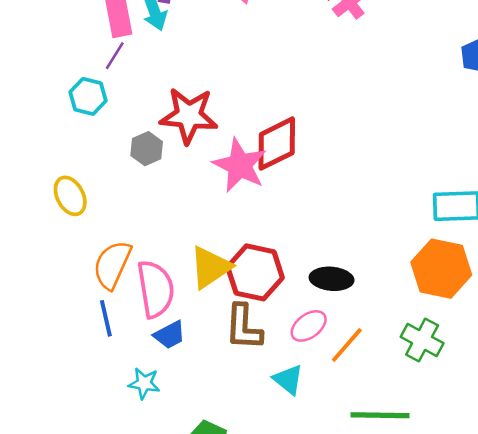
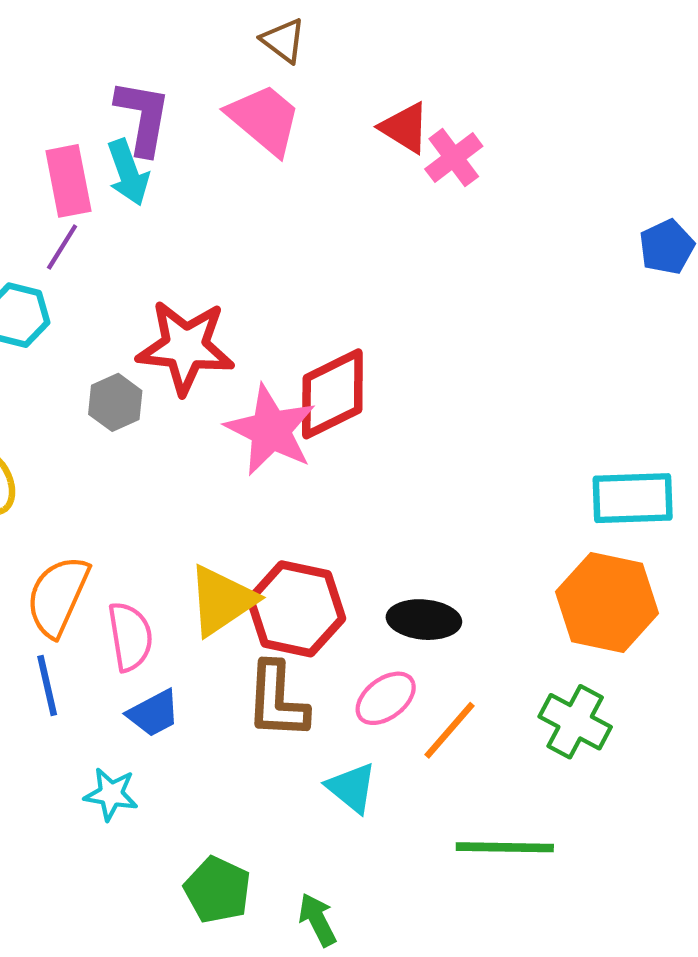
pink semicircle: (156, 289) -> (130, 637), size x0.7

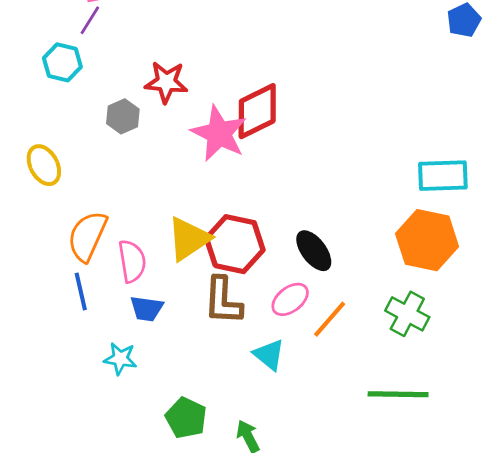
red star: (186, 347) -> (166, 82), size x0.7
black ellipse: (424, 620) -> (314, 251), turned 48
blue trapezoid: (154, 713) -> (147, 309), turned 36
green line: (505, 847) -> (398, 394), moved

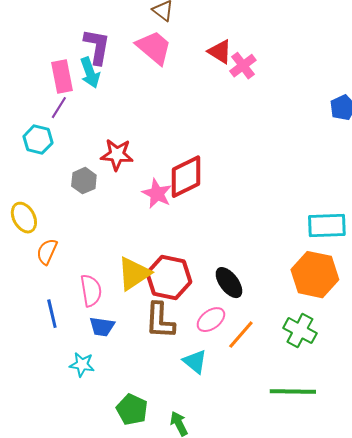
pink star: (219, 133) -> (157, 194), size x0.7
orange semicircle: (87, 236) -> (47, 252), moved, size x0.7

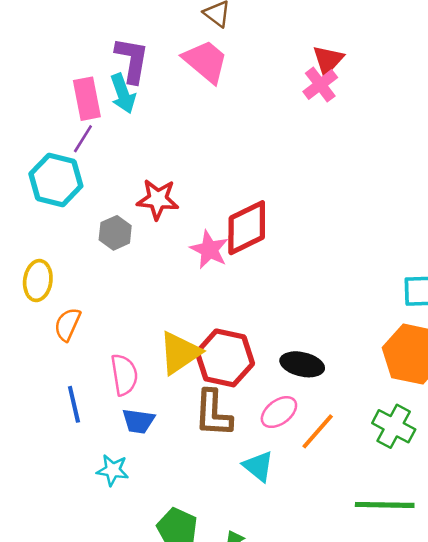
red triangle: (220, 52) -> (328, 60), moved, turned 40
cyan hexagon: (38, 140) -> (56, 180), size x1.4
yellow ellipse: (24, 218) -> (38, 281), turned 36
black ellipse: (229, 283) -> (302, 364), turned -40

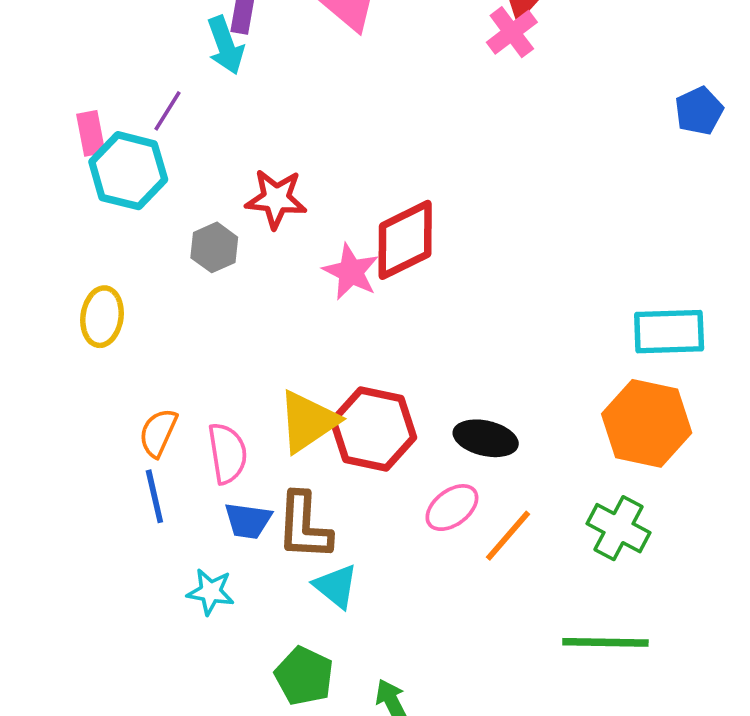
pink rectangle: (87, 99) -> (91, 133), moved, size x0.7
orange semicircle: (67, 324) -> (158, 433), moved
brown L-shape: (213, 413) -> (304, 526), moved
cyan triangle: (258, 466) -> (336, 586), moved

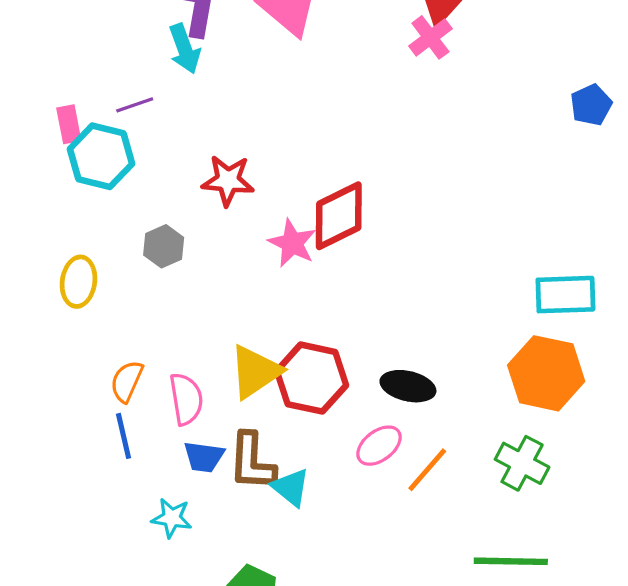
purple line: (167, 111) -> (135, 105), turned 39
gray hexagon: (214, 247) -> (164, 246), moved
cyan triangle: (336, 586) -> (291, 487), moved

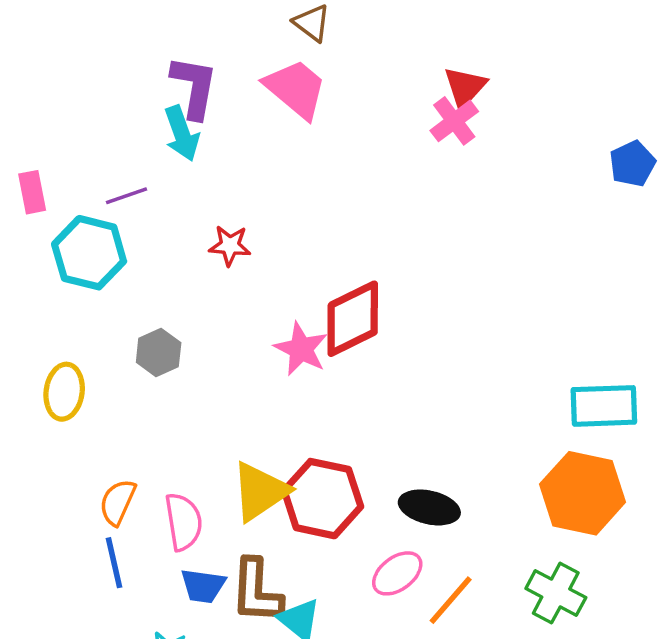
blue pentagon: (591, 105) -> (632, 164), moved
pink rectangle: (69, 124) -> (32, 192), moved
red star: (228, 180) -> (230, 246), moved, size x0.7

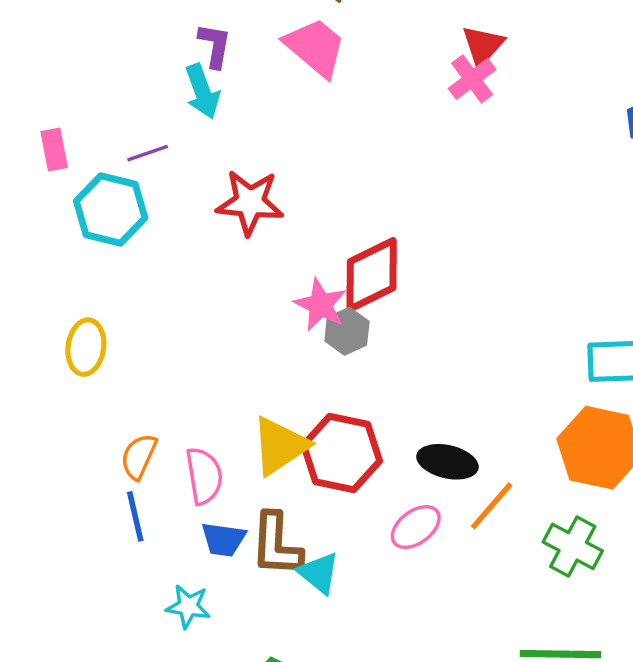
purple L-shape: (194, 87) -> (215, 45), size x0.7
red star: (230, 246) -> (250, 202), size x1.6
gray hexagon: (159, 352) -> (347, 331), moved
orange line: (451, 600) -> (492, 506), moved

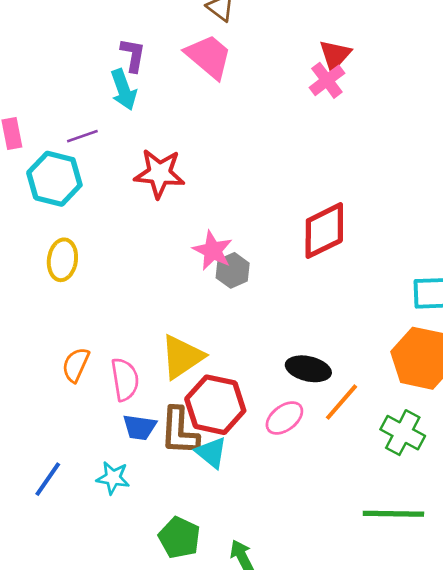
red diamond: (372, 275) -> (324, 231), moved
yellow ellipse: (86, 347) -> (62, 260), moved
red hexagon: (342, 453) -> (215, 405), moved
blue line: (135, 516) -> (48, 479), moved, turned 48

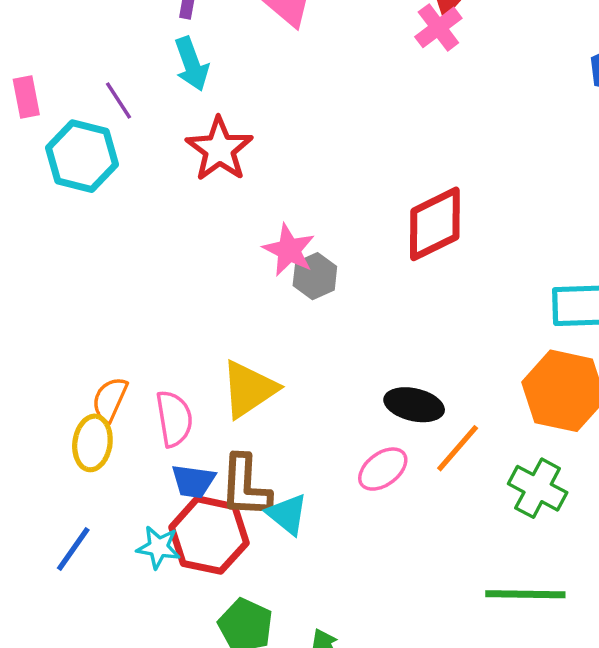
cyan arrow: (124, 90) -> (192, 64), moved
purple line: (82, 136) -> (119, 100), turned 76
red star: (159, 173) -> (219, 149), turned 30
yellow ellipse: (62, 260) -> (92, 443), moved
red hexagon: (215, 405) -> (209, 535), moved

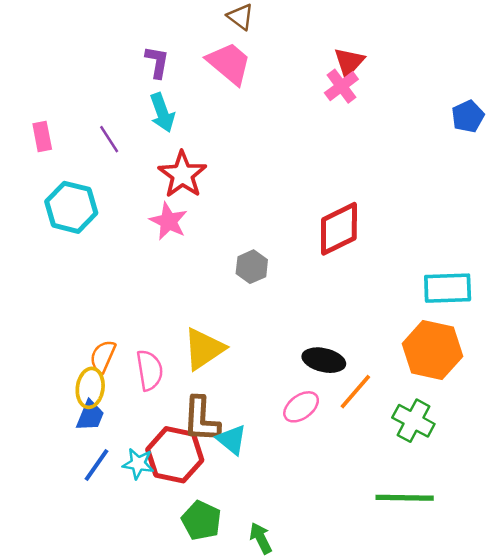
cyan hexagon: (82, 156) -> (71, 207), moved
pink star: (289, 250) -> (168, 221), moved
blue trapezoid: (193, 481) -> (90, 416), moved, turned -76
blue line: (73, 549) -> (97, 465), moved

